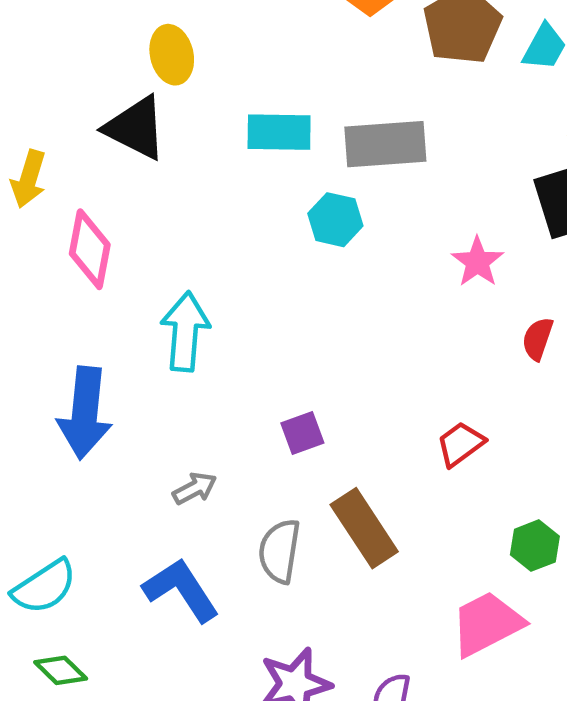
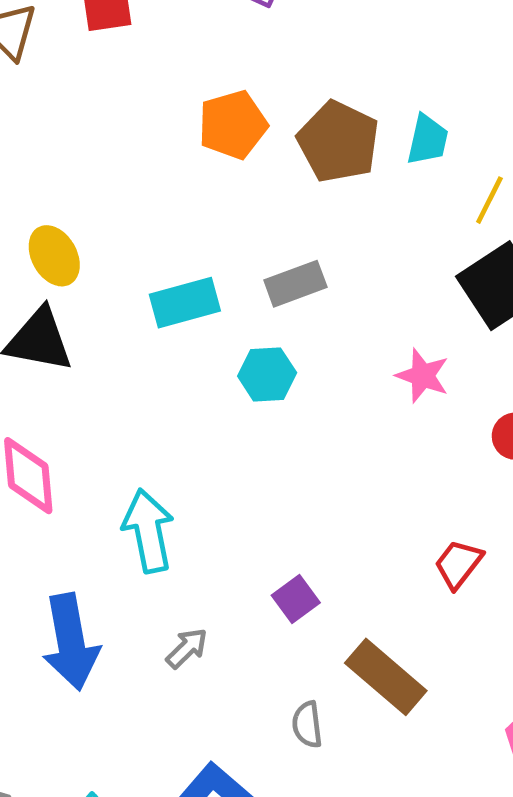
gray rectangle: (385, 144) -> (295, 284), size x0.7
gray arrow: (195, 488) -> (187, 648), moved
gray semicircle: (280, 551) -> (307, 725), size x0.7

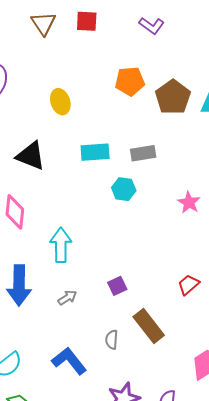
yellow ellipse: (54, 256) -> (60, 102), moved

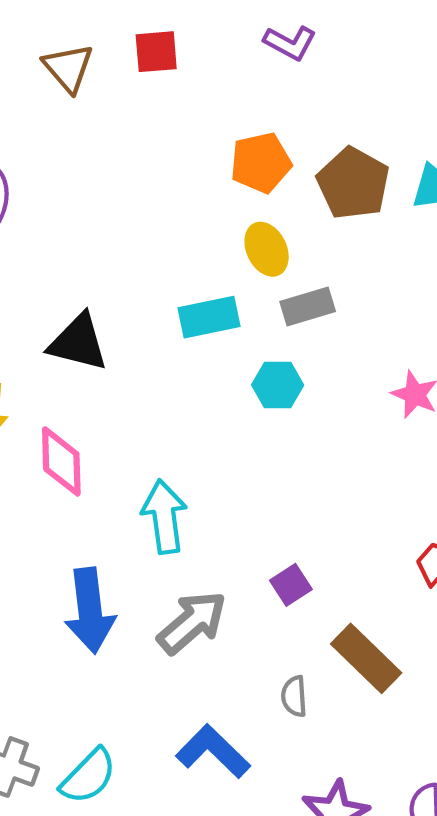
yellow ellipse: (60, 102) -> (267, 249), moved
gray arrow: (67, 298) -> (192, 622), size x1.8

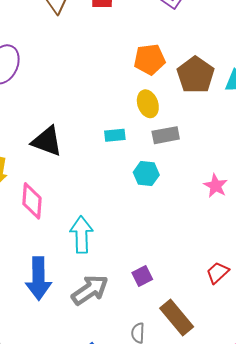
cyan rectangle: (209, 317) -> (115, 135), size x0.7

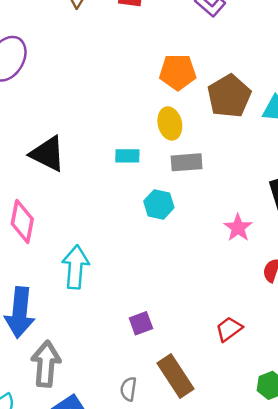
gray arrow: (90, 290) -> (46, 364), moved, turned -57

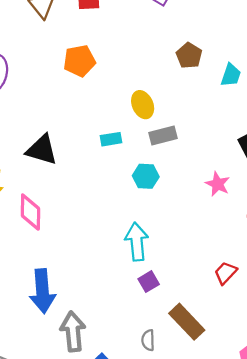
orange pentagon: (178, 72) -> (79, 61), moved
brown pentagon: (229, 96) -> (189, 56), moved, size x0.7
cyan arrow: (76, 267) -> (137, 242), moved

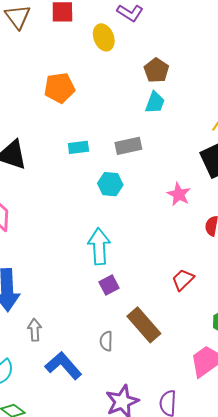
orange pentagon: (79, 61) -> (59, 88), moved
cyan trapezoid: (231, 75) -> (155, 103), moved
yellow ellipse: (143, 105) -> (104, 37), moved
gray arrow: (73, 331) -> (35, 330), size x0.6

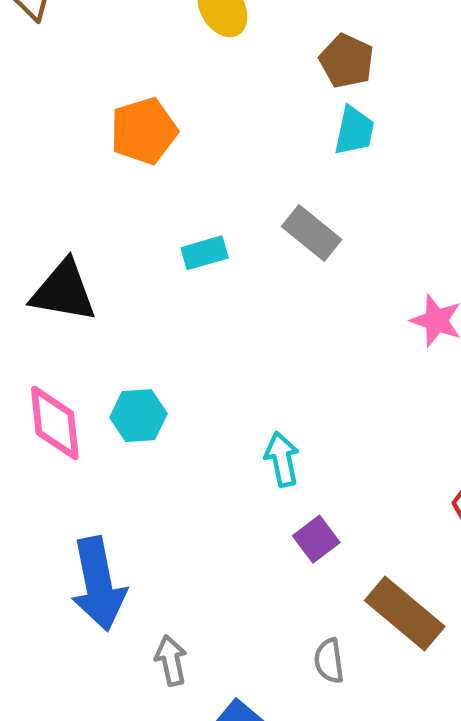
gray rectangle: (128, 146) -> (312, 233), turned 60
cyan hexagon: (110, 184) -> (138, 416), moved
cyan arrow: (99, 246) -> (282, 459), size x0.7

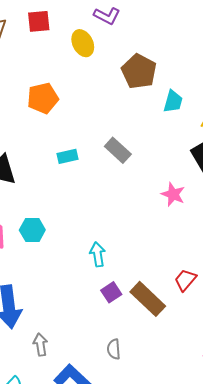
brown pentagon: (347, 61) -> (139, 71), size x1.4
cyan trapezoid: (354, 131) -> (173, 101), moved
brown rectangle: (405, 613) -> (148, 299), moved

